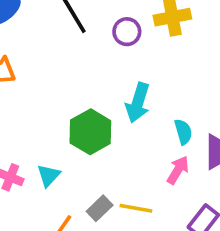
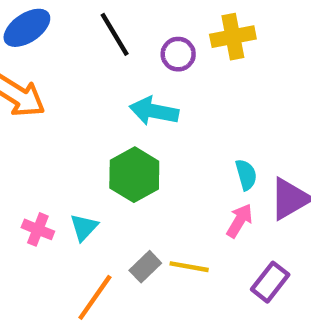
cyan arrow: (138, 103) -> (154, 111), moved, turned 84

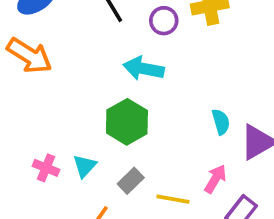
pink arrow: (240, 221) -> (215, 179), moved
gray rectangle: (145, 267) -> (131, 181), moved

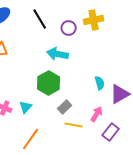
gray rectangle: (131, 181) -> (65, 107), moved

